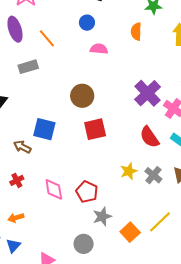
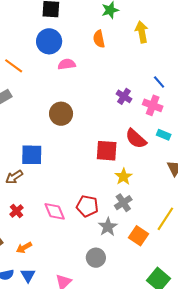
blue circle: (87, 23) -> (49, 41), size x1.6
purple cross: (147, 93) -> (124, 96), size x0.6
red square: (95, 129) -> (107, 151), moved, turned 30
brown arrow: (22, 147) -> (14, 177), turned -48
gray cross: (153, 175) -> (123, 203), moved, turned 30

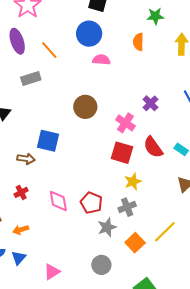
pink cross: (153, 105) -> (125, 123), moved
brown arrow: (14, 177) -> (26, 159), turned -150
gray circle: (96, 258) -> (101, 265), moved

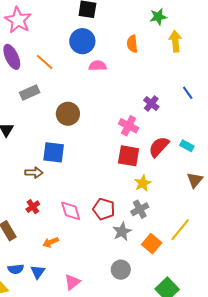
green star: (155, 16) -> (158, 17), moved
brown circle: (85, 107) -> (68, 114), moved
red semicircle: (153, 147) -> (159, 147), turned 85
orange arrow: (21, 230) -> (51, 242), moved

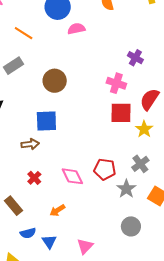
yellow star: (143, 183) -> (144, 129), moved
blue semicircle: (16, 269) -> (28, 233), moved

